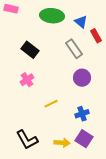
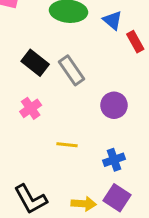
gray rectangle: (74, 49) -> (72, 70), moved
yellow line: (51, 104) -> (67, 145), turned 32

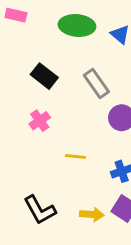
gray rectangle: (72, 70) -> (96, 84), moved

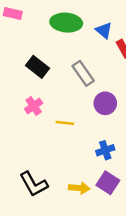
yellow line: (75, 156) -> (65, 123), moved

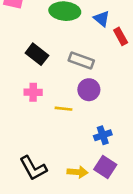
gray rectangle: (83, 73) -> (81, 61), turned -35
purple circle: (105, 103) -> (89, 90), moved
pink cross: (34, 106) -> (33, 92), turned 36

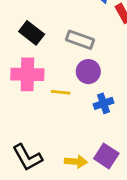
pink cross: (33, 92) -> (27, 74), size x1.6
blue cross: (103, 135) -> (104, 103), moved

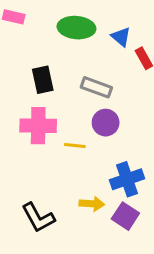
black rectangle: (32, 33) -> (43, 80), turned 40
blue cross: (104, 103) -> (127, 179), moved, size x1.5
yellow arrow: (76, 162) -> (92, 204), moved

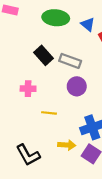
black rectangle: (43, 80) -> (44, 55), moved, turned -30
pink cross: (38, 126) -> (28, 89), size x0.6
yellow line: (75, 146) -> (49, 113), moved

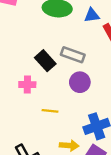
blue triangle: (88, 24) -> (92, 15), turned -48
black rectangle: (44, 55) -> (45, 61), moved

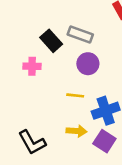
yellow line: (50, 111) -> (75, 95), moved

